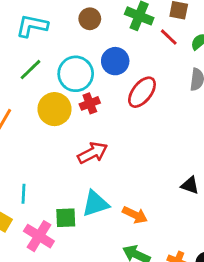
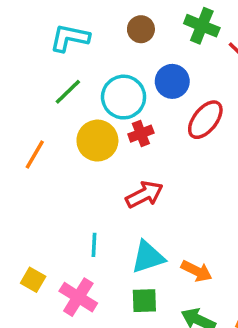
cyan line: (23, 194) -> (94, 245), moved
green square: (66, 218) -> (144, 301), moved

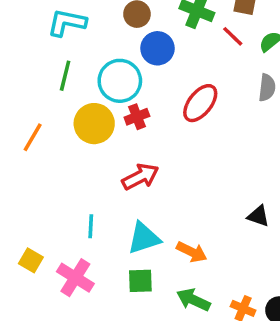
blue circle: (172, 81) -> (157, 48), moved
green line: (68, 92) -> (65, 76), turned -32

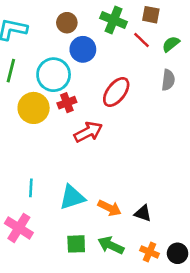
red arrow: (140, 177) -> (88, 132), moved
black triangle: (258, 216) -> (143, 213), moved
green square: (140, 281) -> (76, 244), moved

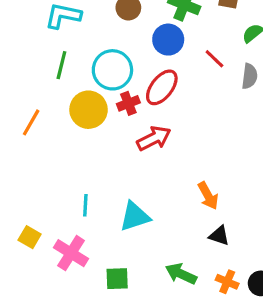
red line: (142, 40) -> (214, 59), moved
blue circle: (83, 49) -> (168, 40), moved
red ellipse: (116, 92) -> (162, 87), moved
orange arrow: (110, 208) -> (208, 196), moved, turned 35
green square: (76, 244) -> (117, 279), moved

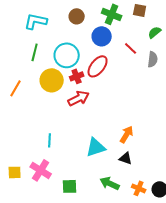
red arrow: (154, 138) -> (79, 98), moved
orange arrow: (208, 196) -> (127, 134), turned -120
cyan triangle: (135, 216) -> (96, 147), moved
black triangle: (219, 236) -> (126, 158), moved
yellow square: (30, 237) -> (15, 172), moved, turned -32

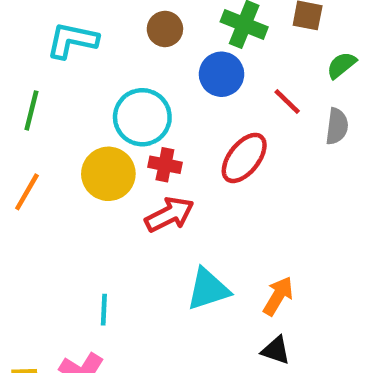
green line: (35, 52) -> (31, 110), moved
red ellipse: (98, 66) -> (244, 158), moved
red cross: (77, 76) -> (165, 165), turned 32
cyan triangle: (96, 147) -> (208, 289), moved

